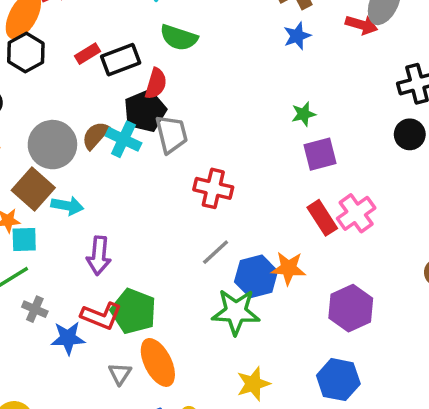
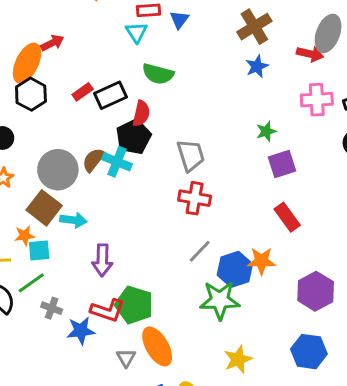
gray trapezoid: (171, 134) -> (191, 155), moved
pink cross: (356, 213) -> (317, 100), moved, turned 36

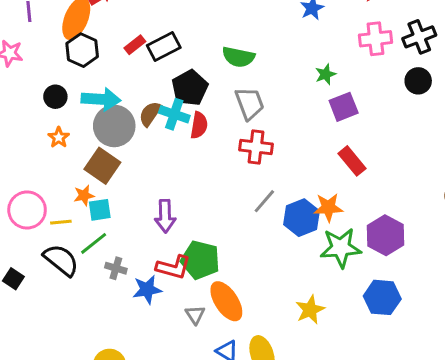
green semicircle: (158, 74) -> (238, 57), moved
red semicircle: (141, 113) -> (199, 125), moved
cyan arrow: (73, 220) -> (101, 99), moved, size x1.4
green star: (220, 300) -> (341, 248), moved

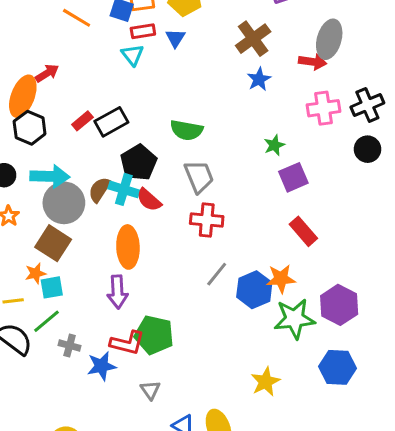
red semicircle: (199, 125) -> (149, 200), turned 124
orange ellipse: (226, 301) -> (128, 247), moved, turned 33

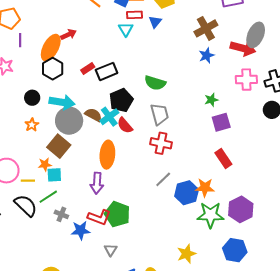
red arrow: (313, 62) -> (243, 48), size x1.4
cyan cross: (124, 189) -> (109, 117), turned 30
brown semicircle: (100, 190) -> (93, 115), turned 78

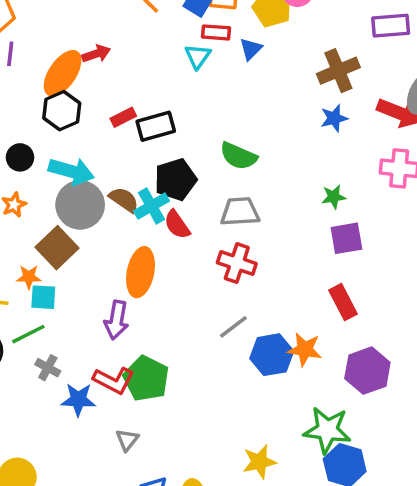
gray trapezoid: (160, 114) -> (240, 212), turned -85
purple hexagon: (241, 209) -> (367, 371), moved
green star: (210, 215) -> (327, 430), moved

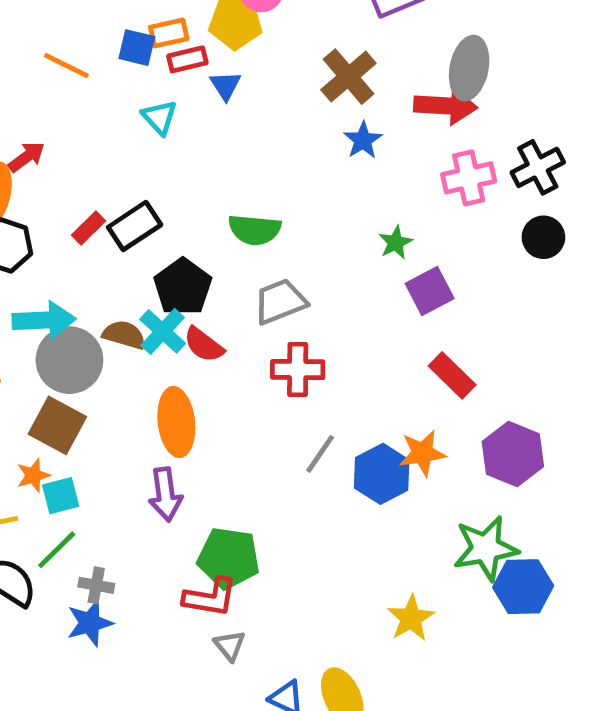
red rectangle: (216, 32) -> (187, 59), moved
red L-shape: (114, 380) -> (210, 597), moved
blue star: (78, 400) -> (90, 623), moved

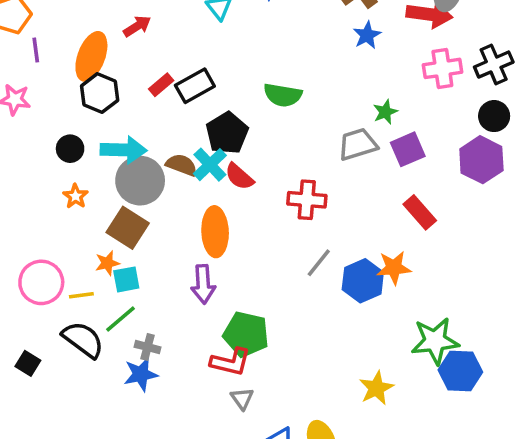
red arrow: (27, 157) -> (137, 26), moved
gray trapezoid: (280, 301) -> (358, 144), moved
purple hexagon: (513, 454) -> (481, 160), moved

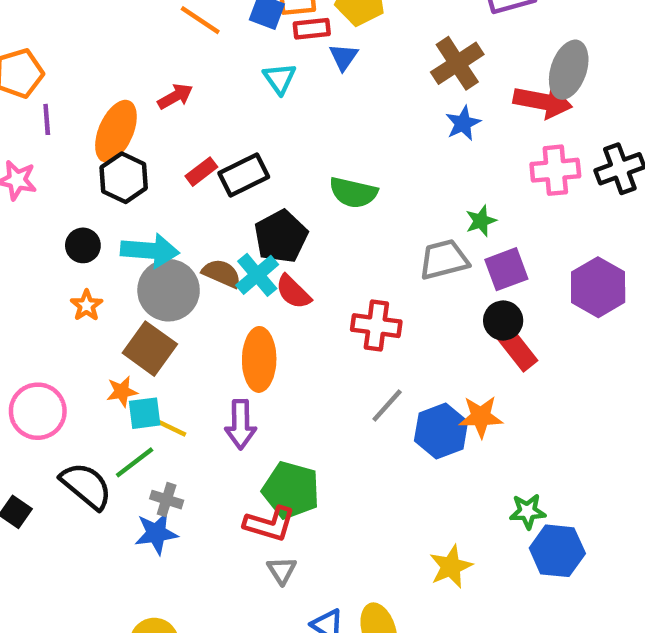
black circle: (494, 116) -> (503, 321), moved
yellow line: (81, 295) -> (172, 428), moved, turned 30
green star: (435, 341) -> (527, 511), size x0.6

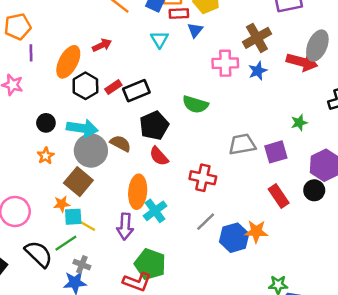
pink cross: (555, 170) -> (225, 63), moved
black hexagon: (124, 178) -> (85, 86), moved
green star: (481, 221) -> (299, 123), moved
cyan cross: (257, 275) -> (155, 211), moved
black circle: (503, 321) -> (314, 190), moved

